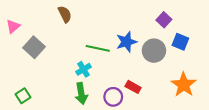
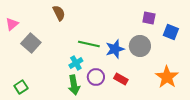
purple square: (164, 20) -> (149, 18), turned -32
blue star: (126, 42) -> (115, 49), moved
blue square: (180, 42) -> (171, 32), moved
purple circle: (113, 97) -> (96, 77), moved

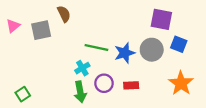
purple square: (149, 18) -> (161, 19), size x1.5
blue square: (171, 32) -> (179, 44), moved
gray square: (31, 43) -> (41, 30), moved, turned 36
red rectangle: (121, 79) -> (131, 85), turned -32

